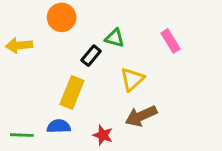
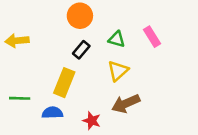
orange circle: (62, 17) -> (80, 16), moved
green triangle: (115, 38) -> (117, 39), moved
green line: (22, 135) -> (20, 98), moved

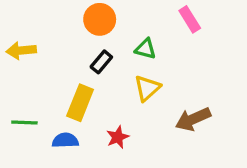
pink rectangle: (152, 37) -> (190, 19), moved
brown arrow: (126, 104) -> (193, 119), moved
red star: (92, 121) -> (118, 137), moved, turned 30

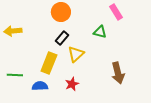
green triangle: (145, 49) -> (100, 32), moved
yellow triangle: (147, 88) -> (76, 54), moved
brown arrow: (193, 119) -> (118, 73), turned -80

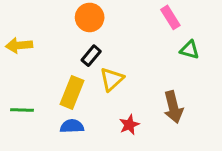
green triangle: (100, 32) -> (190, 50), moved
red star: (72, 84) -> (129, 125), moved
blue semicircle: (40, 86) -> (72, 126), moved

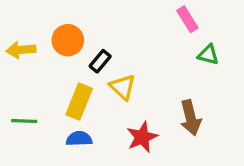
orange circle: (90, 17) -> (68, 40), moved
yellow triangle: (112, 79) -> (123, 87), turned -35
red star: (129, 125) -> (142, 137), size x1.4

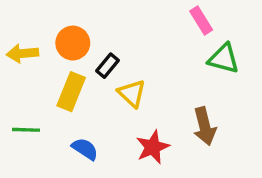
green triangle: (208, 55) -> (224, 59), size x1.4
yellow rectangle: (79, 102) -> (71, 92), moved
blue semicircle: (79, 139) -> (85, 149), turned 35

